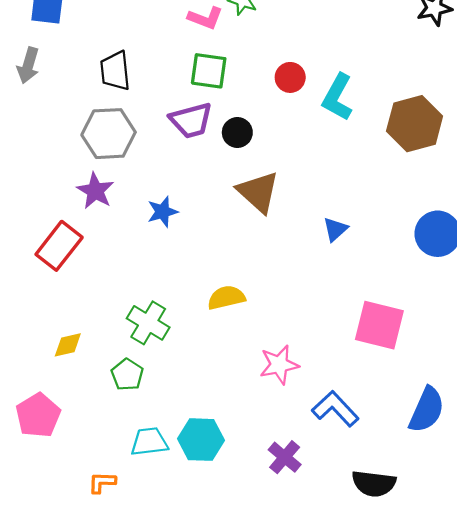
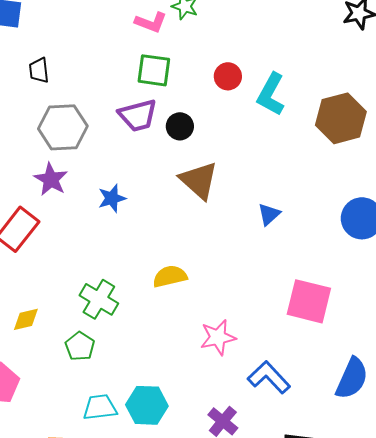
black trapezoid: (115, 71) -> (39, 70), moved, size x0.7

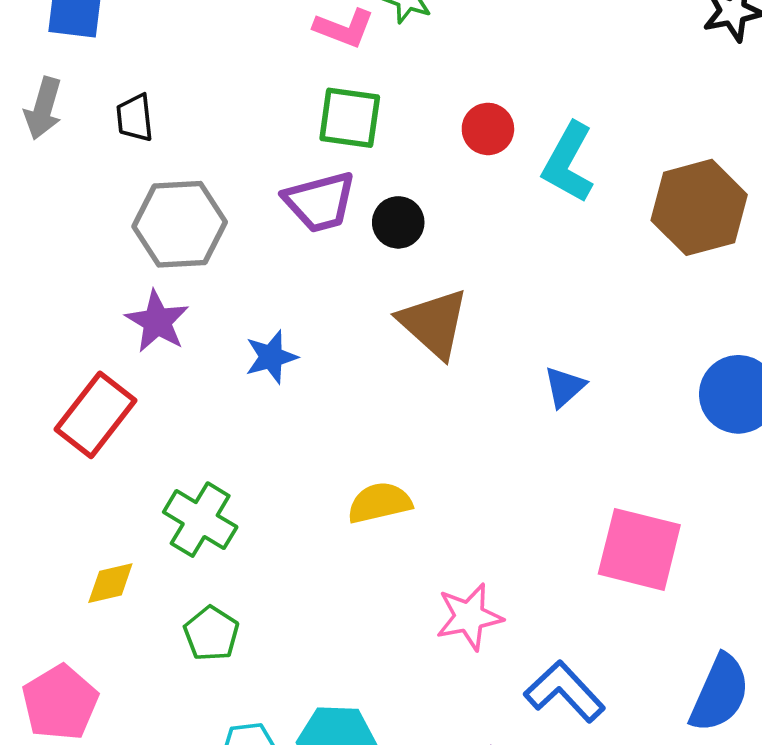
green cross: (99, 299) -> (200, 520), moved

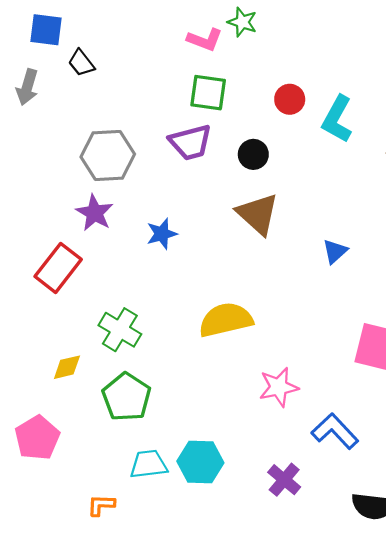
black trapezoid: (135, 118) -> (81, 63), moved, turned -32
black circle: (398, 222) -> (253, 154), moved
yellow semicircle: (380, 503) -> (226, 320), size x1.4
green pentagon: (211, 634) -> (126, 397), size x1.5

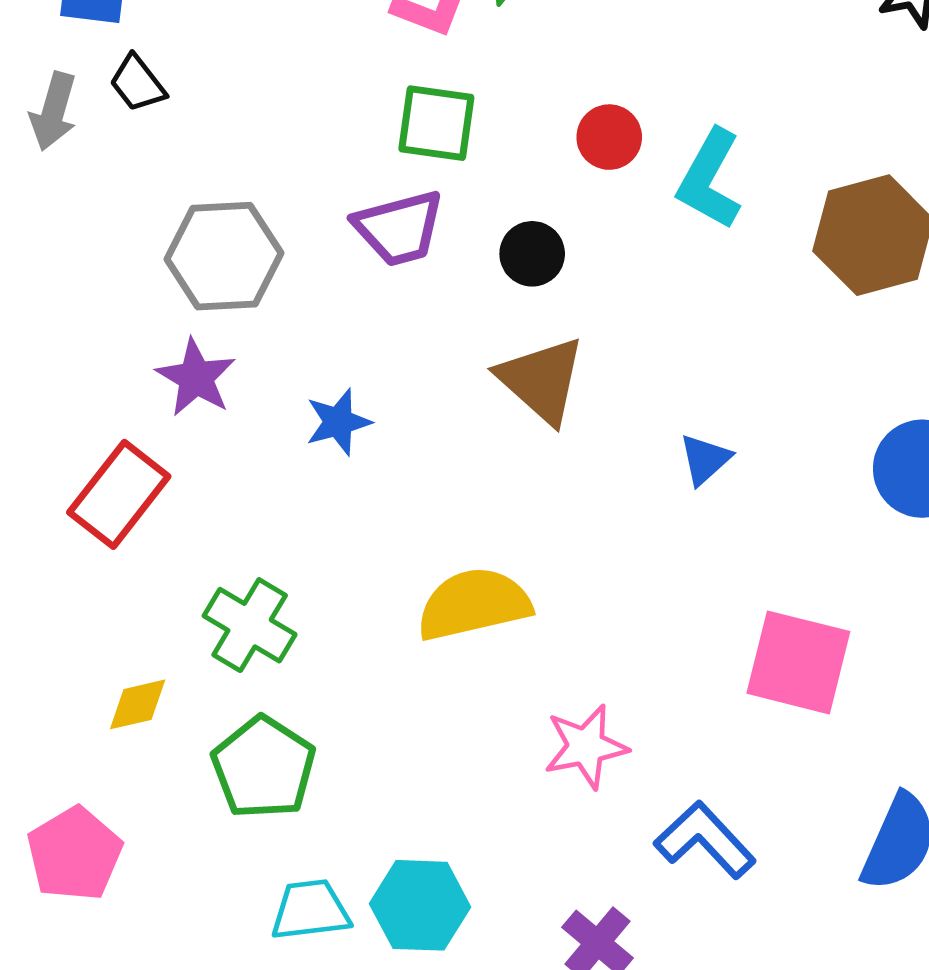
black trapezoid: (81, 63) -> (138, 83), moved

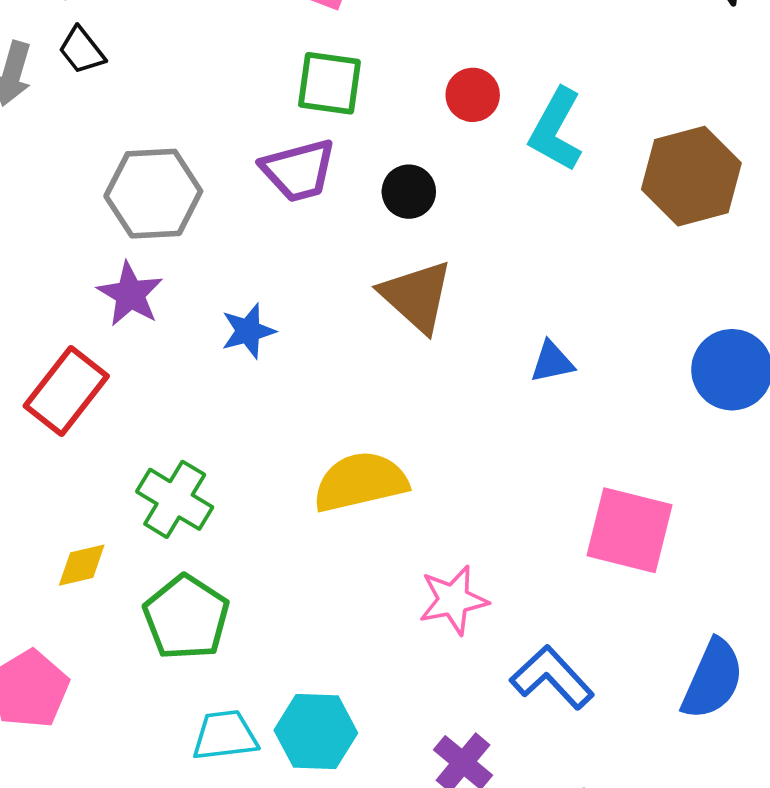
blue triangle: (705, 459) -> (552, 362), turned 30

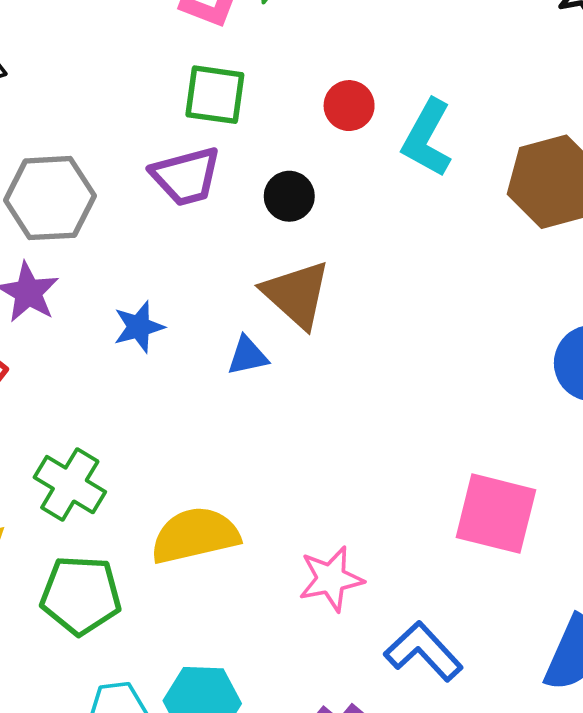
blue triangle: (552, 362) -> (248, 356), moved
yellow semicircle: (360, 482) -> (195, 535), moved
green pentagon: (186, 617) -> (81, 595), turned -30

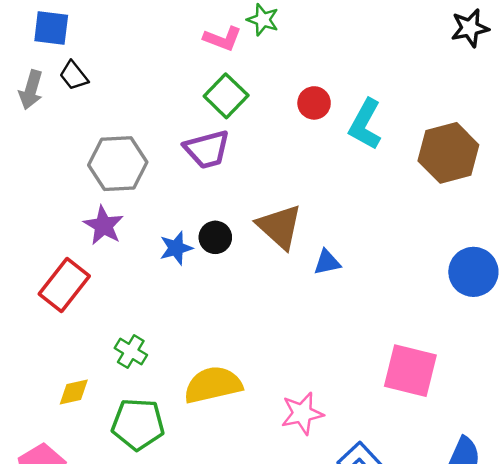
green square: (215, 95) -> (226, 96), turned 36
black circle: (289, 196) -> (215, 237), moved
blue triangle: (248, 356) -> (327, 262), moved
green cross: (70, 485) -> (131, 352), size x0.7

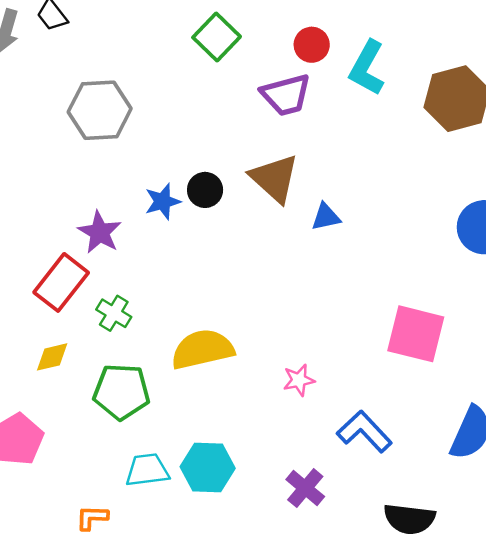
purple trapezoid: (207, 149) -> (286, 95), moved
purple star: (103, 225) -> (100, 232), moved
red rectangle: (64, 285) -> (61, 282), moved
pink star: (302, 413) -> (299, 380), size x0.7

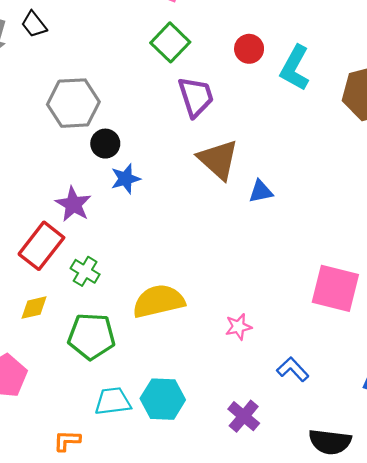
purple trapezoid: (286, 95) -> (196, 97), moved, turned -93
black circle: (205, 190) -> (105, 144), moved
blue L-shape: (364, 432) -> (293, 369), size x0.7

